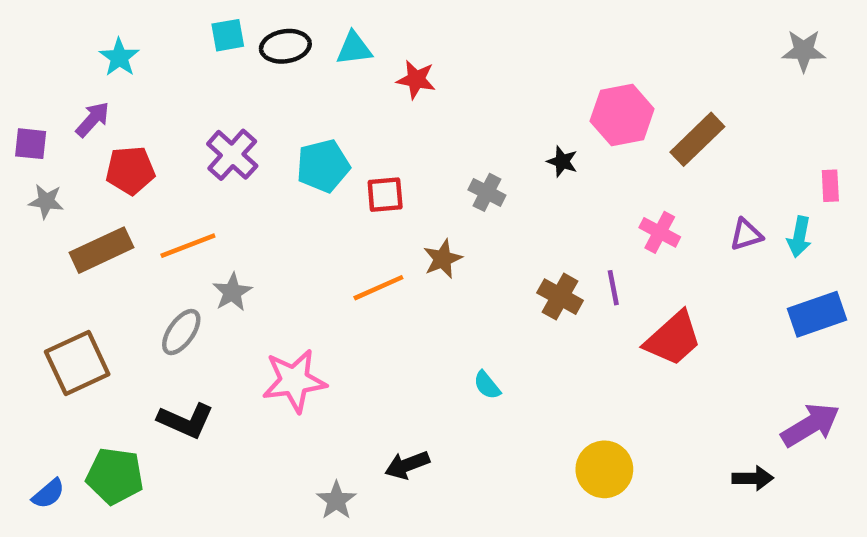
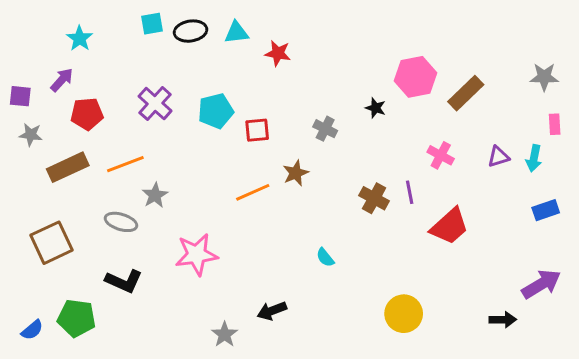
gray star: (804, 51) -> (544, 77), moved
blue rectangle: (817, 314) -> (546, 210), size x0.7
gray ellipse: (181, 332) -> (121, 222), turned 72

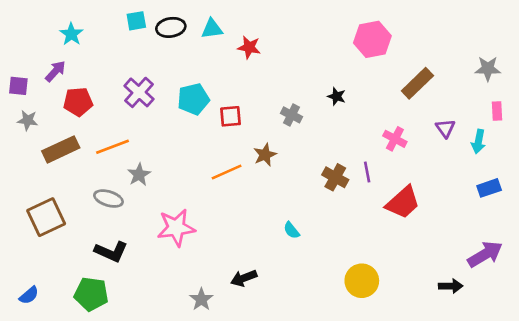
pink hexagon: (415, 77) -> (372, 39), moved
purple triangle: (498, 157) -> (445, 128), moved, turned -48
green pentagon: (77, 318) -> (91, 294), moved

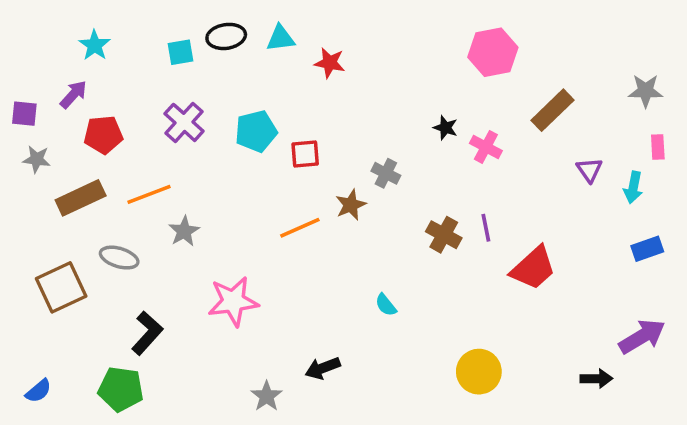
cyan square: (136, 21) -> (181, 52), moved
gray cross: (291, 115) -> (386, 173), moved
pink cross: (395, 139) -> (486, 147), moved
gray ellipse: (108, 199) -> (119, 258), moved
black L-shape: (111, 252) -> (147, 333), turned -72

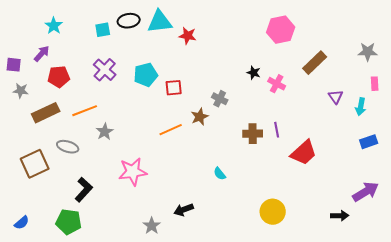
cyan triangle: (281, 38) -> (160, 22), size x1.5
brown cross: (444, 235) -> (253, 134), turned -30

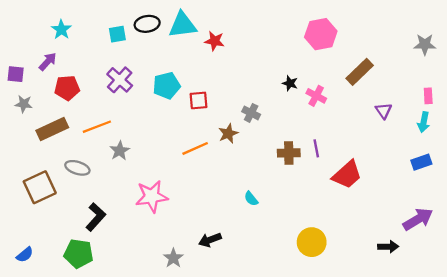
gray star: (368, 52) -> (425, 44), moved
cyan arrow: (361, 107) -> (424, 122), moved

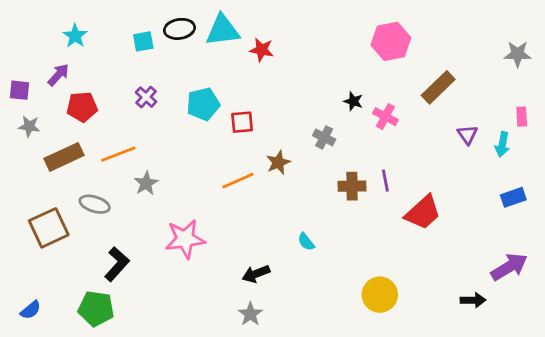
purple cross: (120, 80) -> (146, 97), size x0.7
gray cross: (251, 113) -> (324, 137), moved
cyan arrow: (424, 122) -> (502, 144), moved
black arrow: (210, 240) -> (256, 274), moved
gray star: (173, 258) -> (250, 314), moved

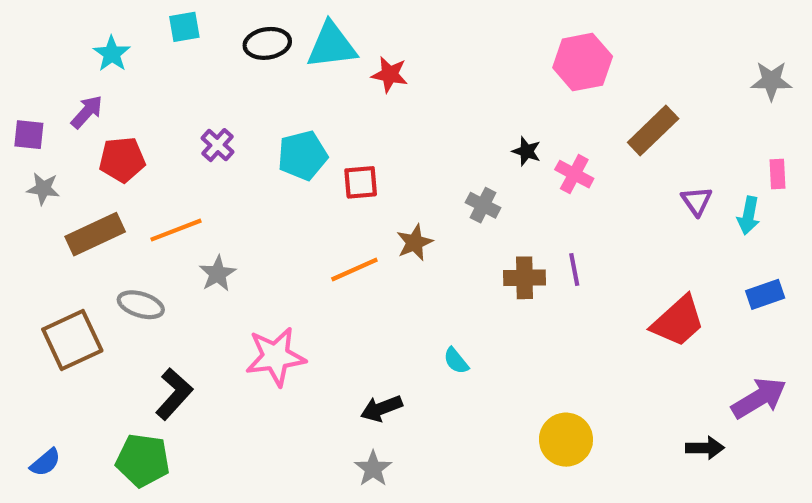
cyan square: (143, 41) -> (184, 27), moved
red trapezoid: (423, 213) -> (678, 321), moved

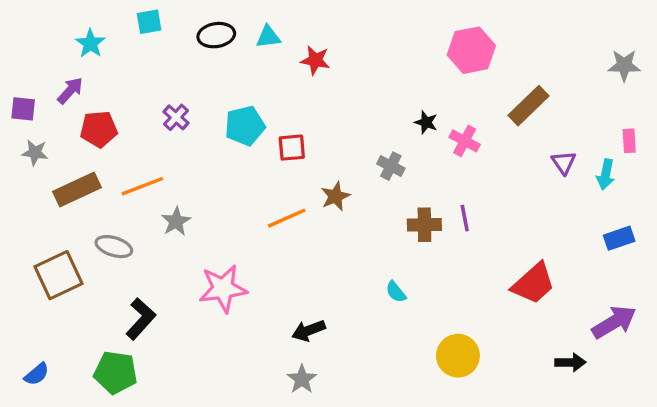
cyan triangle: (332, 45) -> (268, 37), size x0.6
red trapezoid: (678, 321) -> (533, 284), moved
cyan semicircle: (456, 361) -> (396, 292), moved

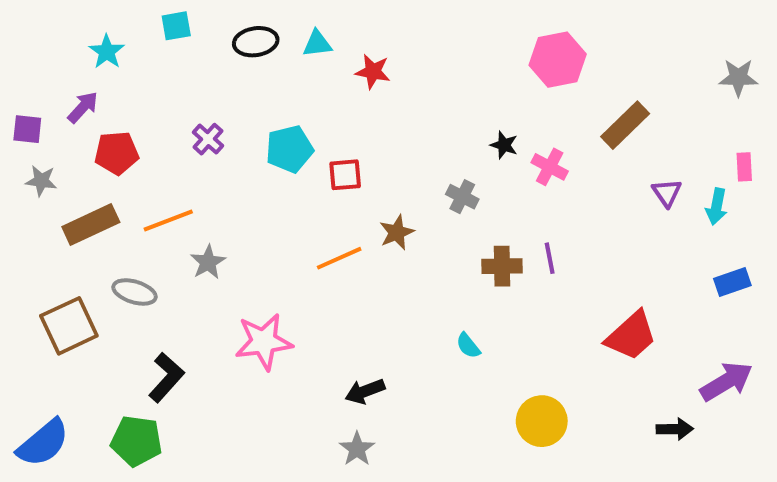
blue semicircle: (37, 374) -> (43, 443), size x1.8

